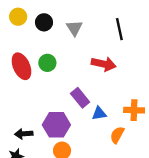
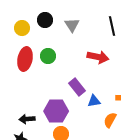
yellow circle: (18, 17) -> (22, 28), moved
red ellipse: (21, 66) -> (25, 59), turned 35

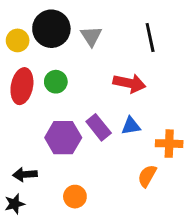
black circle: (45, 20) -> (51, 29), size x1.6
blue triangle: (94, 101) -> (131, 126), moved
purple hexagon: (56, 111) -> (63, 138), moved

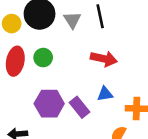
black line: (150, 38) -> (100, 16), moved
purple rectangle: (99, 127) -> (80, 107), moved

